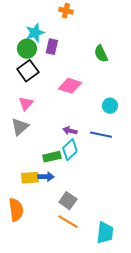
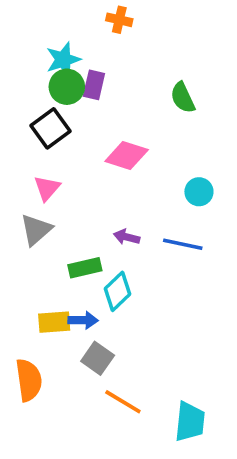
green circle: (27, 49) -> (67, 87), moved
cyan diamond: (70, 150) -> (118, 291), moved
green rectangle: (52, 157) -> (85, 268), moved
gray square: (68, 201) -> (98, 358), moved

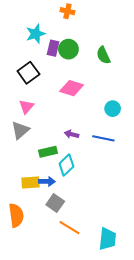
green circle: (67, 87) -> (68, 49), moved

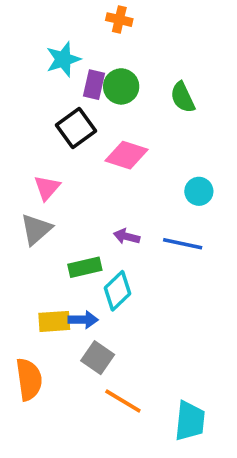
black square: (28, 73) -> (76, 128), moved

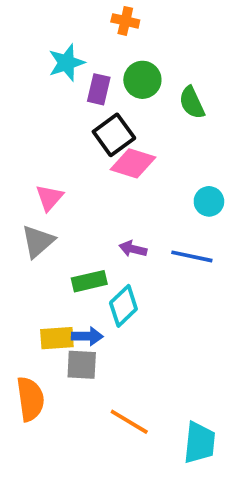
green circle: (121, 86) -> (142, 80), moved
black square: (76, 128) -> (114, 135), moved
gray square: (98, 358) -> (82, 365), moved, turned -32

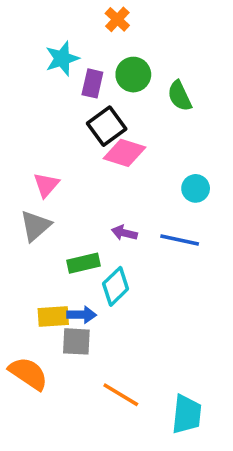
orange cross: (125, 21) -> (117, 19), turned 30
orange semicircle: (30, 399) -> (28, 373), turned -48

